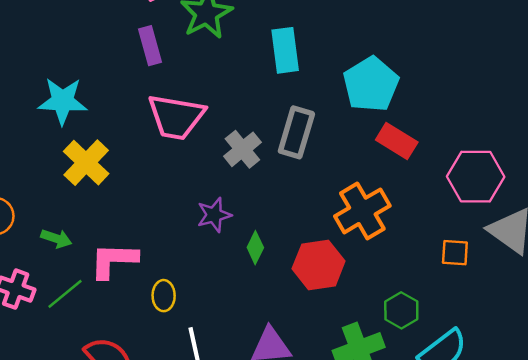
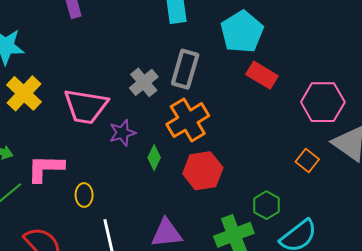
pink trapezoid: (176, 117) -> (86, 106), moved
orange cross: (362, 211) -> (188, 120), moved
orange square: (455, 253) -> (307, 160), turned 35

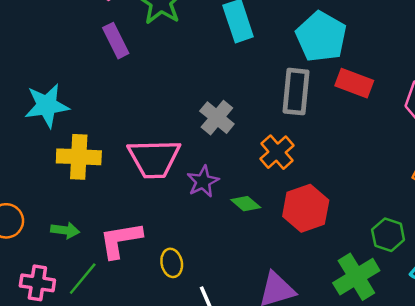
gray rectangle: (185, 69) -> (296, 92), moved
yellow cross: (24, 93) -> (79, 157), turned -30
orange cross: (188, 120) -> (277, 152), size x0.7
green diamond: (154, 158) -> (246, 204), turned -65

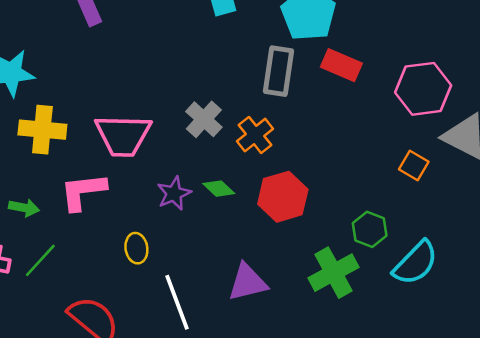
gray cross: (217, 118) -> (204, 119), moved
purple star: (203, 181) -> (174, 193), moved
pink L-shape: (121, 240) -> (83, 191), moved

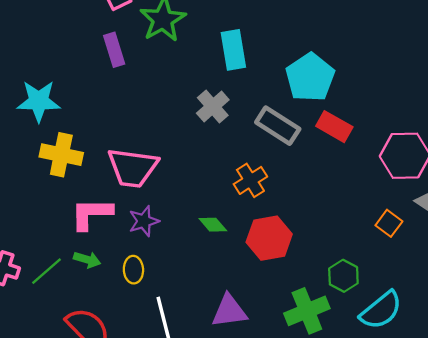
gray rectangle: (279, 71) -> (278, 126), turned -72
gray cross: (204, 119) -> (213, 106), moved
purple star: (174, 193) -> (144, 221), moved
green arrow: (24, 208) -> (87, 260), moved

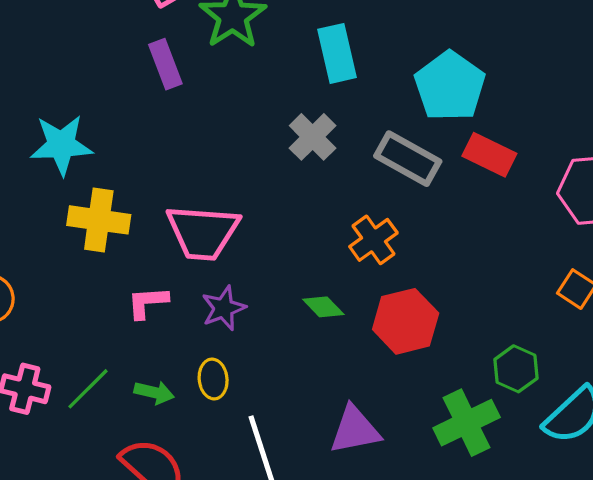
pink L-shape: (91, 214) -> (147, 302), size x0.7
green arrow: (87, 260) -> (154, 392), moved

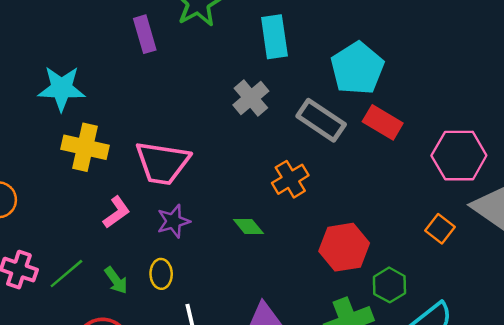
pink L-shape: (147, 302) -> (117, 212), turned 144
red hexagon: (406, 321) -> (344, 247), moved
green arrow: (154, 392) -> (116, 280), turned 36

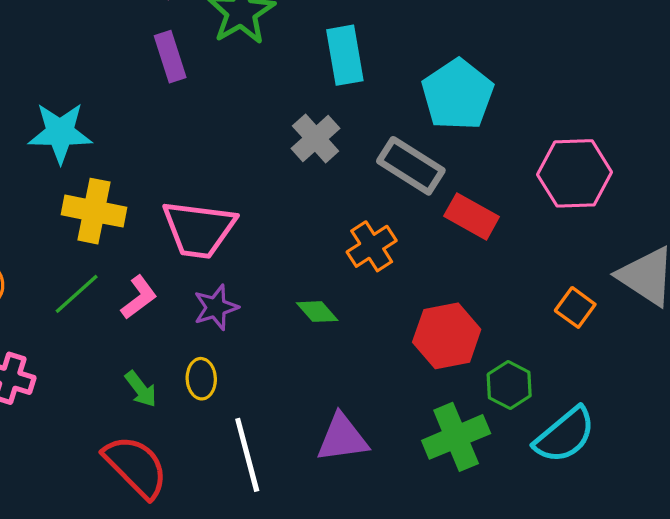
red rectangle: (383, 122) -> (472, 216), moved
pink hexagon: (459, 156) -> (575, 173), moved
green line: (66, 274) -> (77, 294), moved

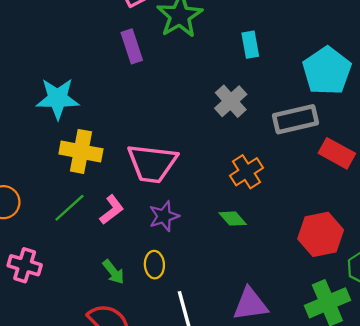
cyan rectangle: (345, 55) -> (250, 45), size x0.7
gray rectangle: (411, 166) -> (296, 119), turned -45
orange cross: (372, 246) -> (247, 172), moved

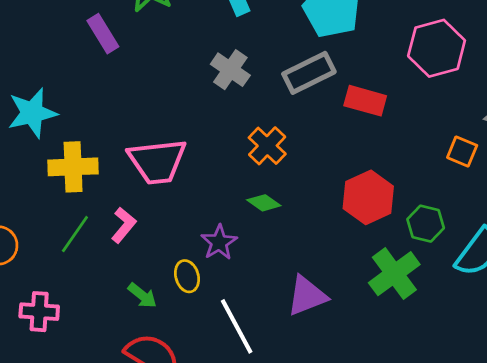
purple star: (164, 216) -> (219, 242), moved

